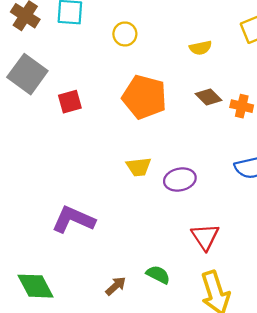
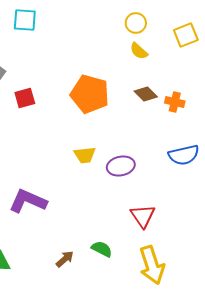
yellow circle: (125, 34) -> (136, 23), moved
yellow semicircle: (200, 48) -> (139, 51), turned 54

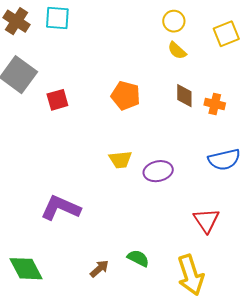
orange pentagon: (90, 94) -> (126, 96), size x0.7
brown diamond: (146, 94) -> (184, 96), turned 45
red triangle: (143, 216) -> (206, 220), moved

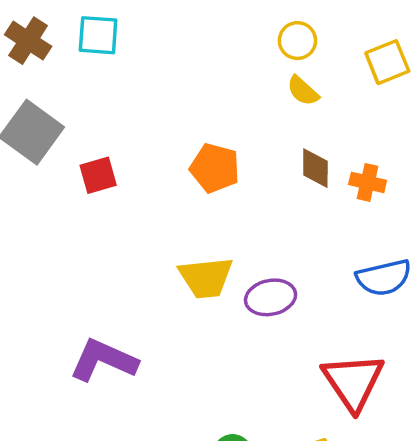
yellow trapezoid: (120, 160) -> (206, 278), size x1.4
red triangle: (206, 220) -> (353, 382), size x1.4

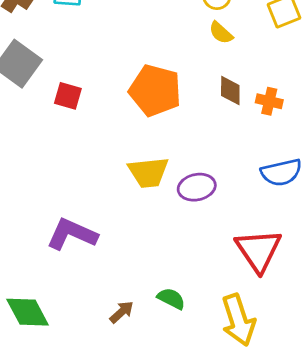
orange pentagon: (215, 168) -> (155, 90), size x1.4
red square: (98, 175) -> (68, 96), turned 32

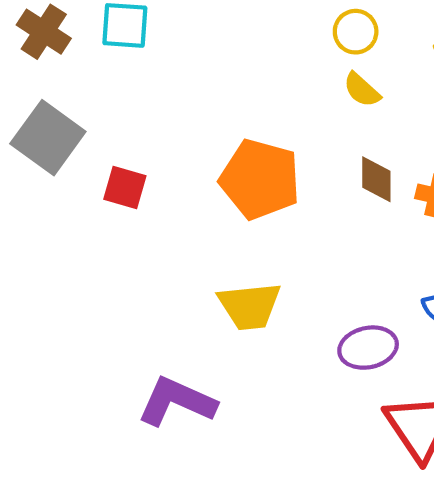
purple ellipse: (197, 187) -> (368, 348), moved
purple L-shape: (72, 234) -> (177, 402), moved

